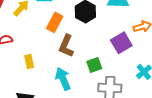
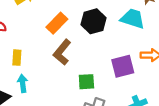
cyan arrow: (63, 79) -> (23, 83), moved, size x0.7

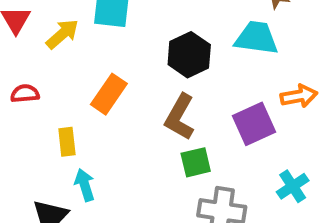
orange rectangle: (57, 23) -> (109, 94), moved
brown L-shape: (62, 52) -> (180, 117), moved

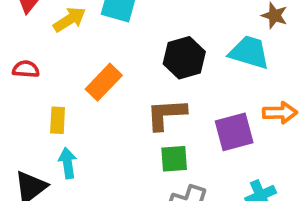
brown L-shape: (180, 117) -> (166, 114), turned 48

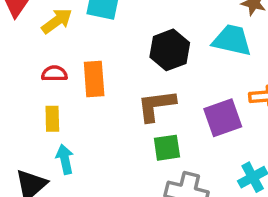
red semicircle: (26, 69) -> (54, 73), moved
orange rectangle: (104, 82) -> (94, 79), turned -44

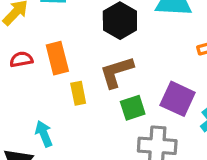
purple square: (223, 118) -> (178, 99), moved, turned -36
yellow rectangle: (52, 119) -> (78, 93), moved

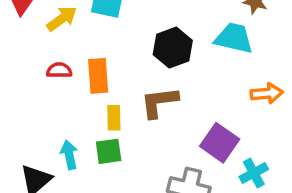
green square: (133, 108) -> (109, 151), moved

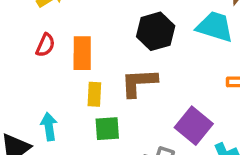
red semicircle: (59, 70) -> (45, 45), turned 110
green square: (109, 151) -> (107, 129), moved

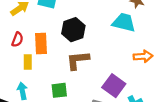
black hexagon: (156, 31) -> (73, 30), moved
yellow rectangle: (94, 94) -> (28, 62), moved

